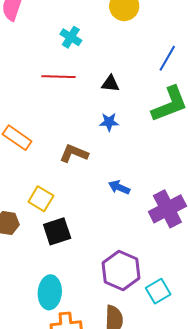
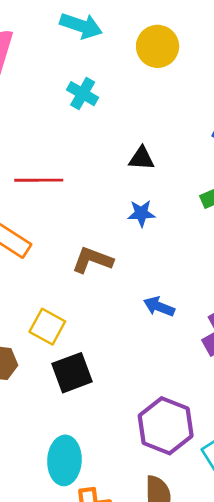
red line: (59, 77) -> (39, 180), moved

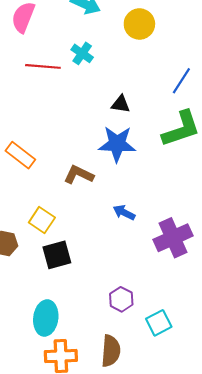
red line: (39, 180) -> (43, 66), moved
blue star: (141, 213) -> (117, 144), size x1.8
purple hexagon: (166, 426) -> (121, 299), size x0.6

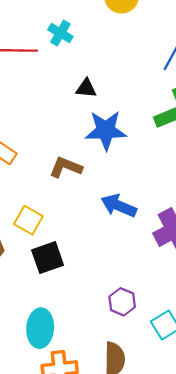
black triangle: (121, 104) -> (86, 88), moved
blue arrow: (124, 213) -> (119, 206), size x1.4

